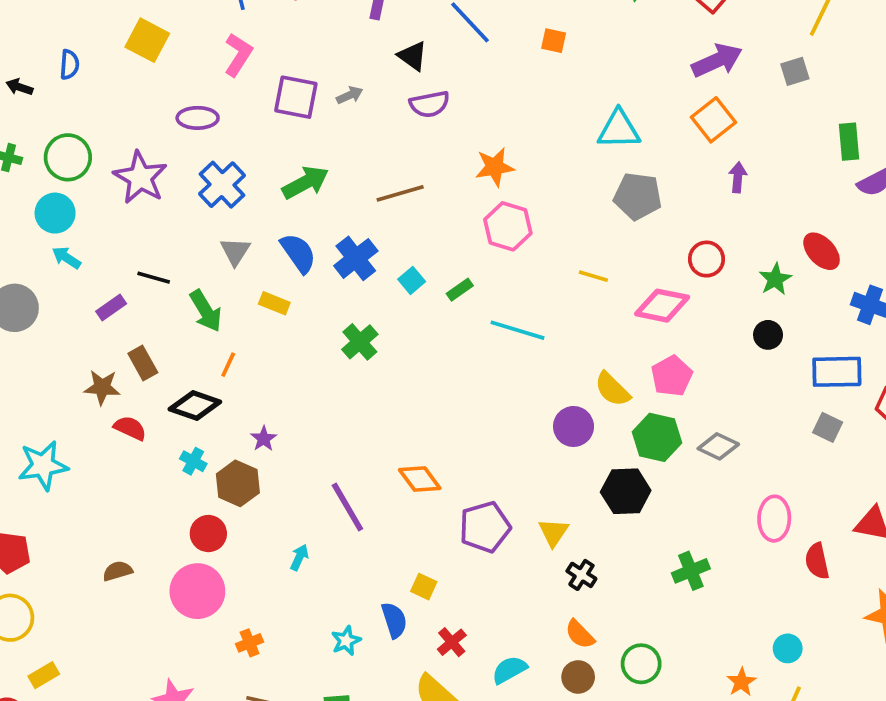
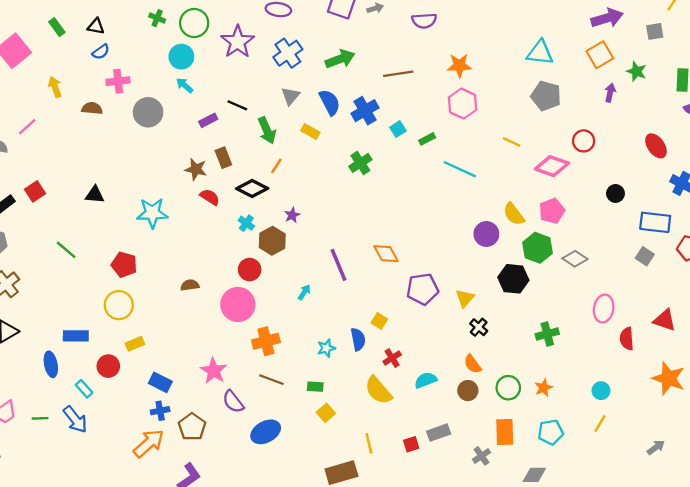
green star: (775, 279) -> (636, 71), moved, turned -30
orange cross: (250, 643) -> (266, 341), size x1.6
orange star: (741, 682) -> (544, 388), moved

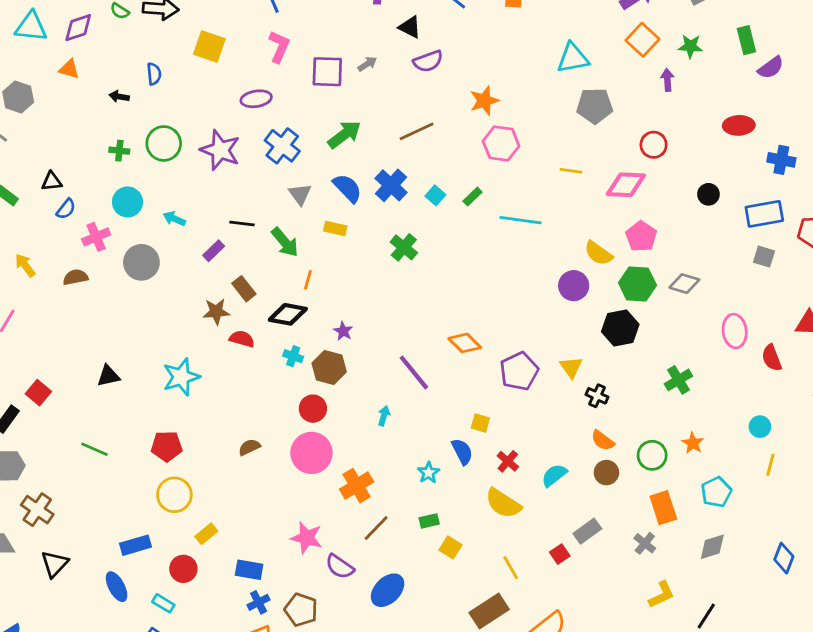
cyan circle: (181, 57) -> (128, 202), moved
red ellipse: (656, 146) -> (739, 125), turned -40
brown line: (271, 380) -> (376, 528), turned -50

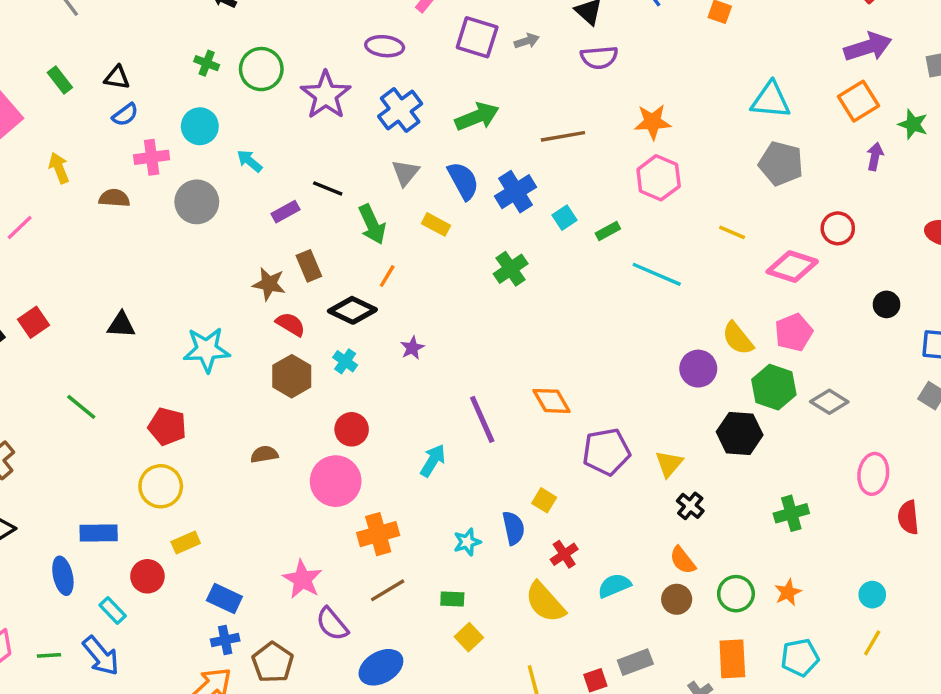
brown hexagon: (329, 368) -> (292, 376), moved
cyan arrow: (384, 416) -> (433, 461), size x1.4

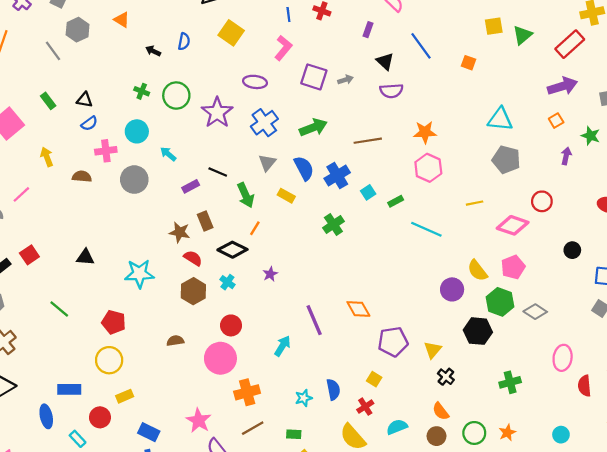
orange square: (859, 101) -> (556, 121), size x0.6
yellow line: (732, 232) -> (475, 203), turned -35
yellow square: (544, 500) -> (374, 379), moved

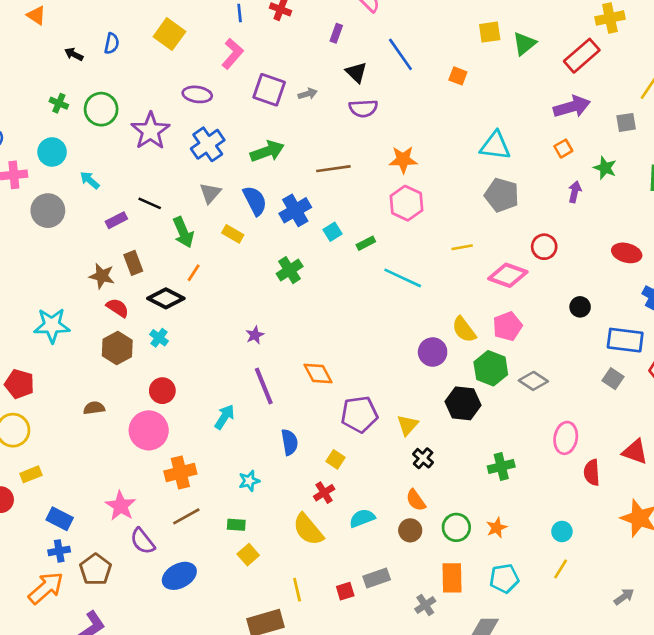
purple star: (270, 274) -> (255, 335), moved
blue semicircle: (333, 389) -> (290, 442), moved

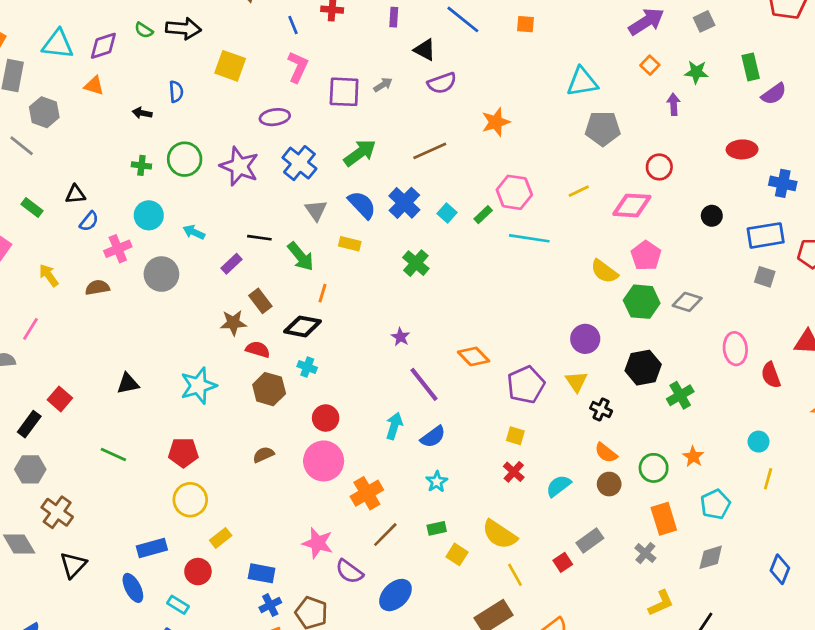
pink hexagon: (406, 203) -> (514, 192), moved
purple circle: (433, 352) -> (585, 339), moved
black hexagon: (463, 403) -> (643, 368), moved
blue semicircle: (290, 442) -> (433, 437), moved, turned 80
yellow semicircle: (308, 529) -> (500, 534), moved

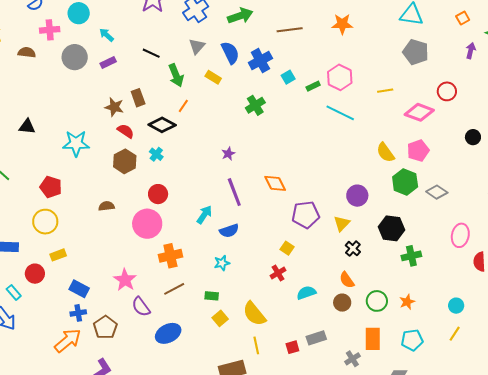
purple rectangle: (232, 264) -> (108, 62), moved

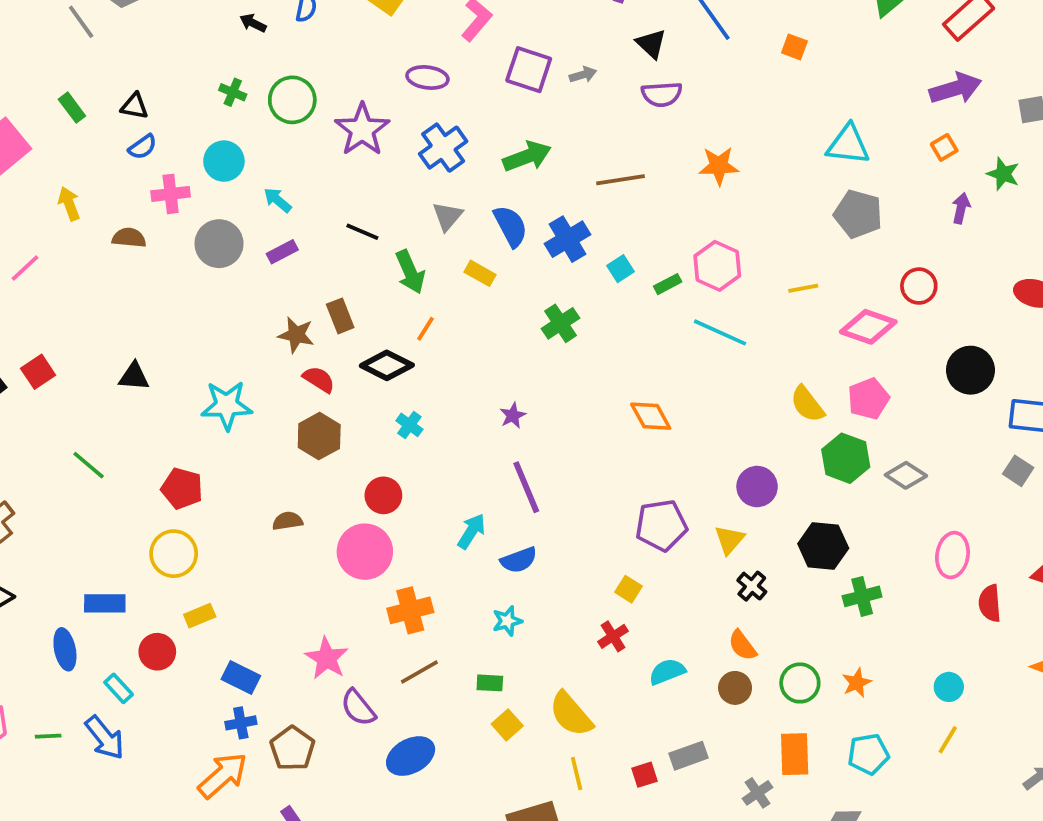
black circle: (473, 137) -> (970, 370), size x1.6
cyan cross: (156, 154) -> (409, 425), moved
orange diamond: (275, 183) -> (651, 416), moved

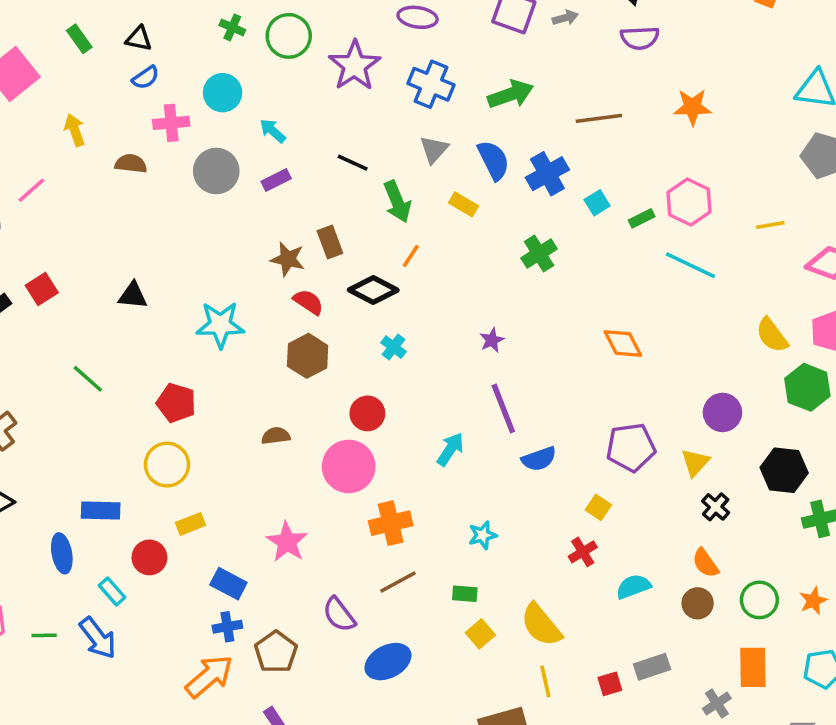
blue cross: (443, 148) -> (431, 84), turned -33
blue semicircle: (519, 560) -> (539, 459), moved
pink star: (327, 658) -> (287, 542), moved

